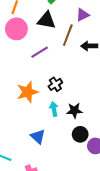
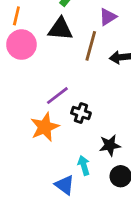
purple line: (40, 52) -> (57, 96), moved
black cross: (55, 84) -> (81, 113), turned -32
cyan arrow: (54, 109) -> (84, 165), moved

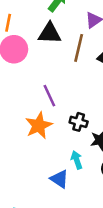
purple line: (57, 96) -> (49, 96), turned -75
black cross: (81, 113) -> (79, 122), moved

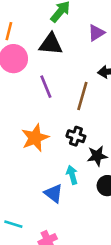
brown line: (79, 48) -> (82, 96), moved
purple line: (49, 96) -> (46, 87), moved

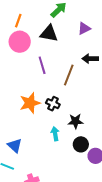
black cross: (76, 136) -> (53, 104), moved
blue triangle: (54, 193) -> (15, 146), moved

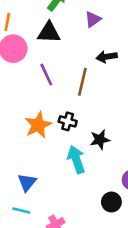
cyan arrow: (55, 134) -> (76, 159), size x1.5
black circle: (81, 144) -> (111, 202), moved
blue triangle: (15, 146) -> (27, 182), turned 35

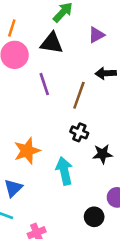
black cross: (68, 121) -> (79, 132), moved
orange star: (38, 125) -> (27, 151), moved
black star: (100, 140) -> (103, 154), moved

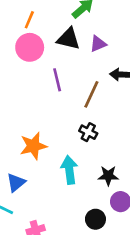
purple triangle: (96, 35) -> (98, 44), moved
black star: (103, 154) -> (108, 176), moved

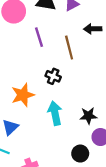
brown line: (91, 94) -> (69, 48), turned -35
black cross: (88, 132) -> (53, 76), moved

